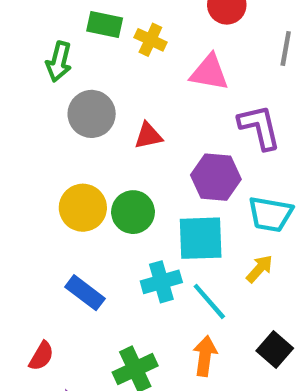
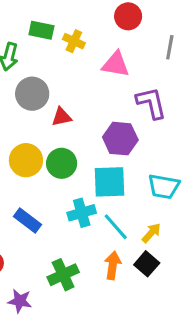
red triangle: (148, 136) -> (62, 117), moved
cyan trapezoid: (270, 214) -> (164, 186), moved
yellow arrow: (259, 269) -> (151, 233), moved
black square: (275, 349) -> (147, 264), moved

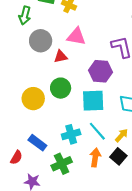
pink triangle: (116, 64) -> (76, 37), moved
yellow circle: (26, 160) -> (33, 99), moved
cyan cross: (82, 213) -> (71, 134), moved
blue rectangle: (28, 221) -> (37, 143), moved

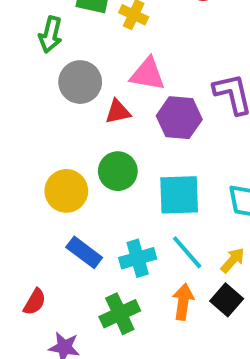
purple hexagon: (100, 71) -> (179, 118), moved
blue rectangle: (37, 143) -> (84, 252), moved

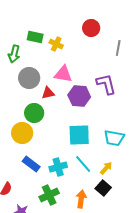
green circle: (118, 171) -> (34, 113), moved
orange arrow: (183, 302) -> (81, 199), moved

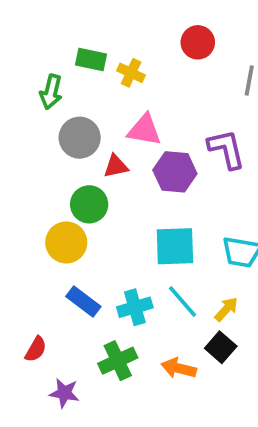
orange arrow: (81, 199) -> (179, 368), turned -84

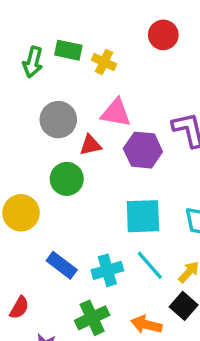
green arrow: (51, 92) -> (33, 62), moved
yellow circle: (66, 242) -> (21, 213), moved

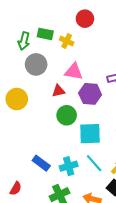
red circle: (163, 35) -> (85, 19), moved
gray circle: (58, 120) -> (36, 64), moved
green circle: (67, 179) -> (67, 115), moved
yellow circle: (21, 213) -> (17, 99), moved

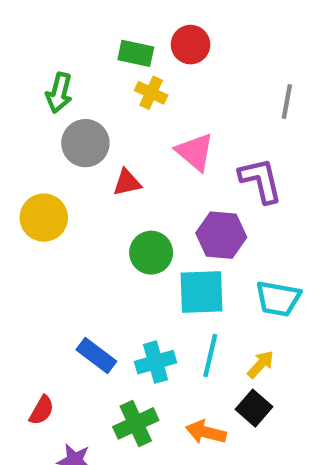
green rectangle: (45, 34) -> (136, 53), moved
pink triangle: (74, 72) -> (195, 152), moved, turned 30
red triangle: (58, 91) -> (127, 183), moved
purple hexagon: (90, 94) -> (221, 235), moved
cyan line: (94, 163) -> (210, 356), turned 54

